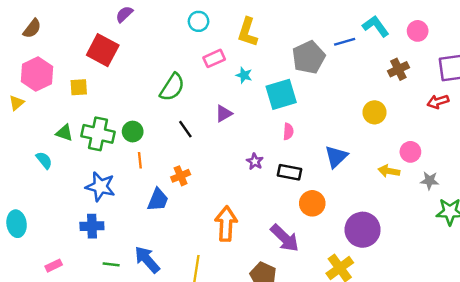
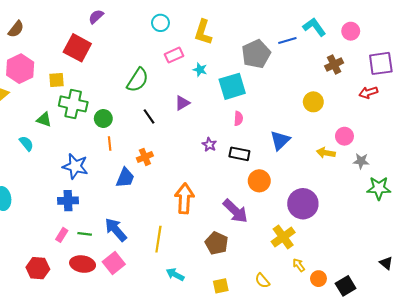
green cross: (98, 134) -> (73, 104), moved
pink rectangle: (54, 266) -> (62, 235), moved, turned -32

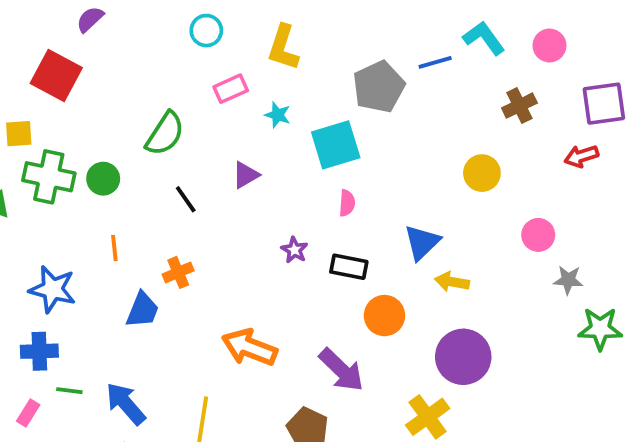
green circle: (103, 118) -> (103, 179), moved
yellow arrow: (326, 153) -> (452, 282), moved
orange arrow: (184, 199) -> (249, 347), turned -72
green line: (85, 234) -> (69, 391), moved

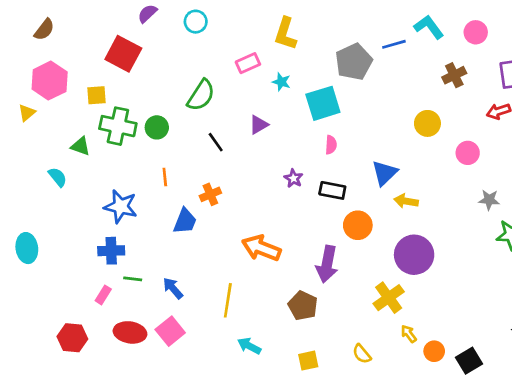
cyan circle: (206, 31) -> (196, 22), moved
pink circle: (538, 235) -> (468, 153), moved
purple arrow: (341, 370) -> (327, 264), turned 57
blue arrow: (126, 404) -> (173, 288), size x0.7

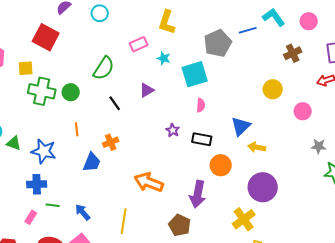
green triangle: (80, 146) -> (14, 143), moved

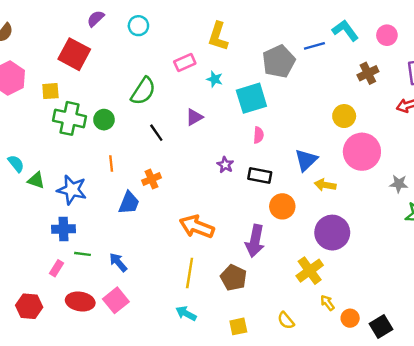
pink circle: (303, 111) -> (362, 152), moved, size x1.8
yellow line: (124, 221) -> (190, 273), moved

